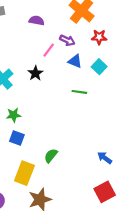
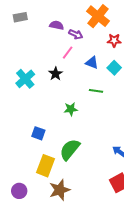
purple arrow: (67, 40) -> (76, 34), moved
green star: (13, 115) -> (71, 109), moved
green semicircle: (51, 156) -> (70, 149), size x1.6

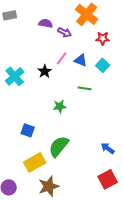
pink line: (68, 53) -> (62, 58), moved
yellow rectangle: (45, 166) -> (35, 162), turned 40

